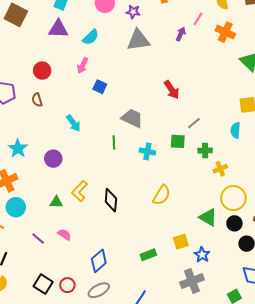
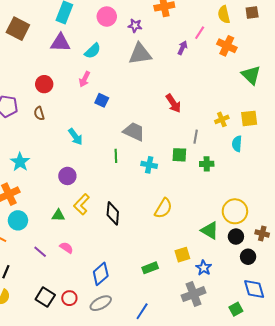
gray line: (194, 123) -> (196, 137), turned -40
purple circle: (53, 159) -> (67, 176), moved
yellow cross: (220, 169) -> (222, 119), moved

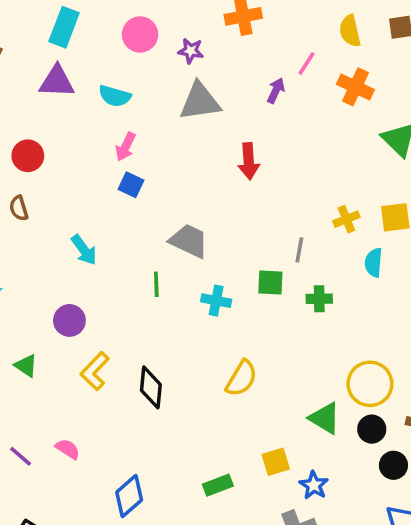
cyan semicircle: (93, 51) -> (115, 96), turned 60
pink arrow: (85, 79) -> (126, 147), moved
red arrow: (173, 103) -> (249, 161), moved, turned 30
green triangle: (58, 215) -> (26, 366), moved, turned 32

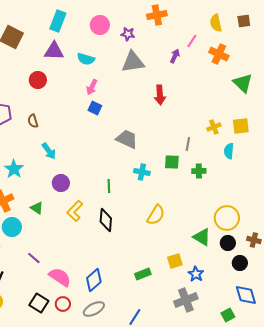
red circle: (28, 156) -> (38, 80), moved
cyan arrow: (84, 250) -> (49, 151), moved
green line: (156, 284) -> (109, 186), moved
pink semicircle: (68, 449) -> (60, 277), moved, size x1.6

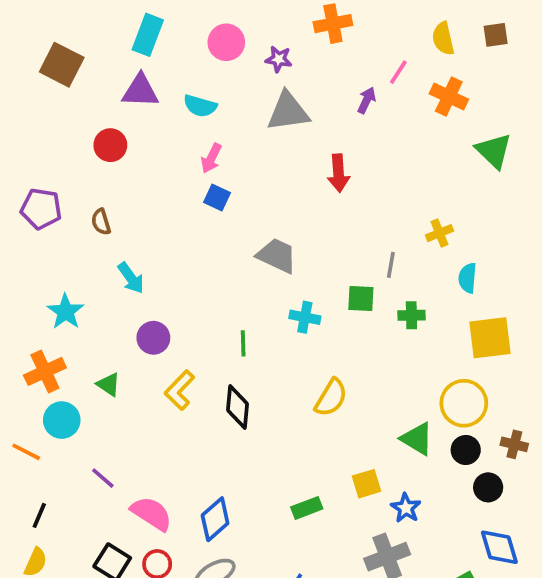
yellow square: (241, 126) -> (490, 338), moved, size x1.4

